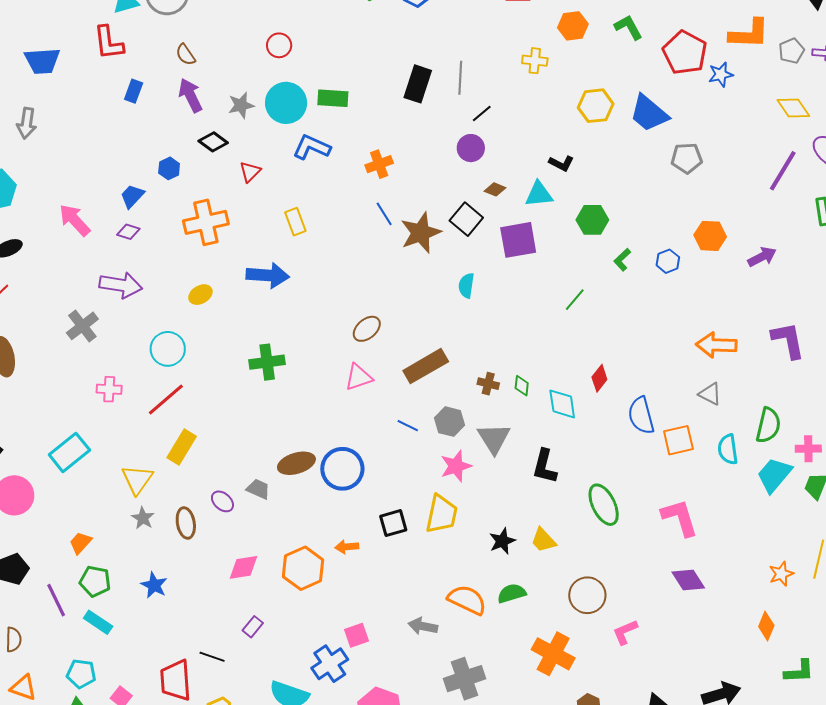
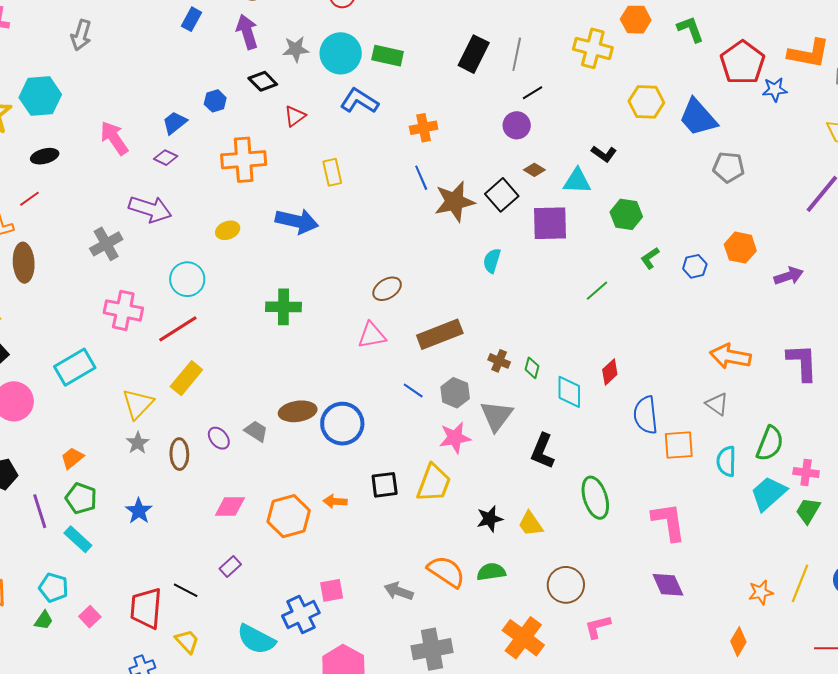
yellow cross: (535, 61) -> (593, 48), size x1.5
pink cross: (109, 389) -> (123, 310), size x1.5

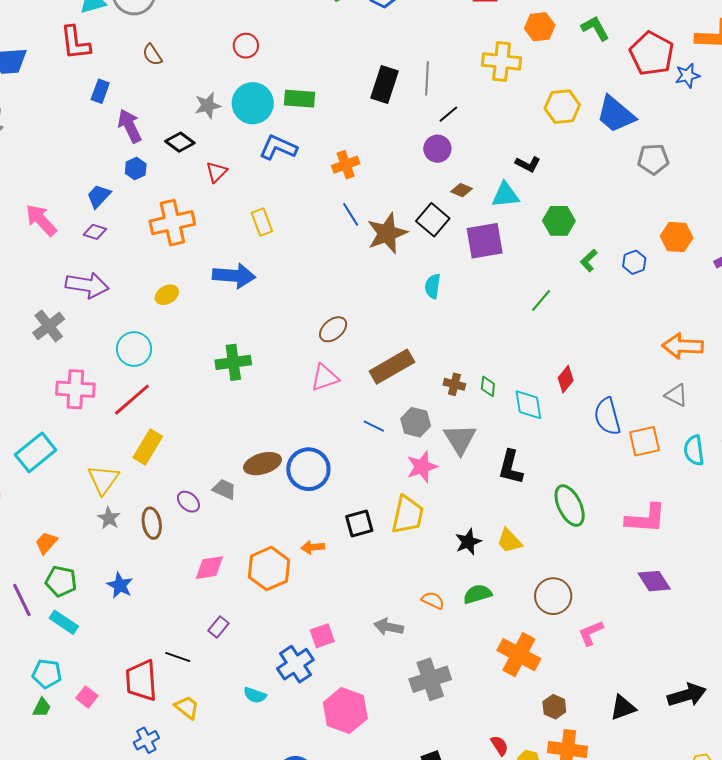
purple arrow: (247, 32) -> (130, 126), moved
pink L-shape: (669, 522) -> (646, 519), turned 111
orange semicircle: (446, 572) -> (433, 600), size x0.6
cyan semicircle: (256, 639) -> (255, 695), size x0.6

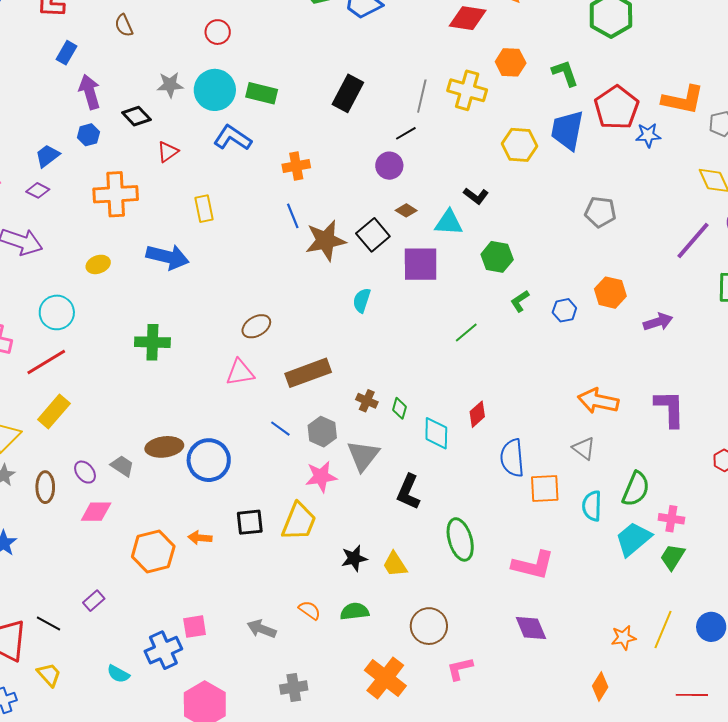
gray line: (427, 78) -> (422, 96), moved
blue trapezoid: (616, 114) -> (567, 130), moved, turned 51
pink diamond: (209, 568) -> (96, 512), moved
gray cross: (430, 679) -> (294, 688), size x0.7

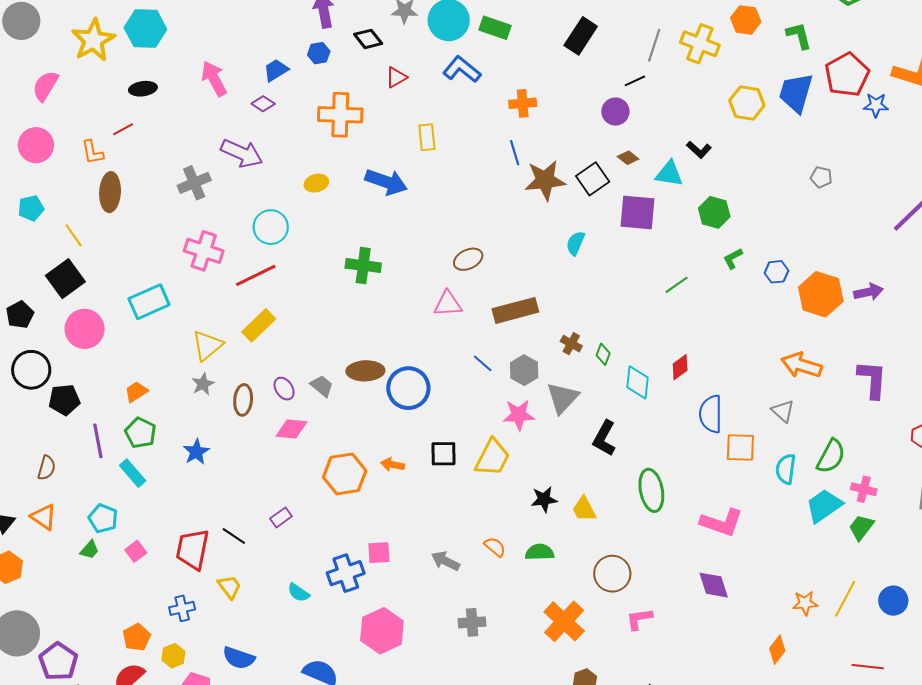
gray pentagon: (600, 212) -> (821, 177), size x0.7
orange hexagon: (610, 293) -> (821, 294), moved, size x1.4

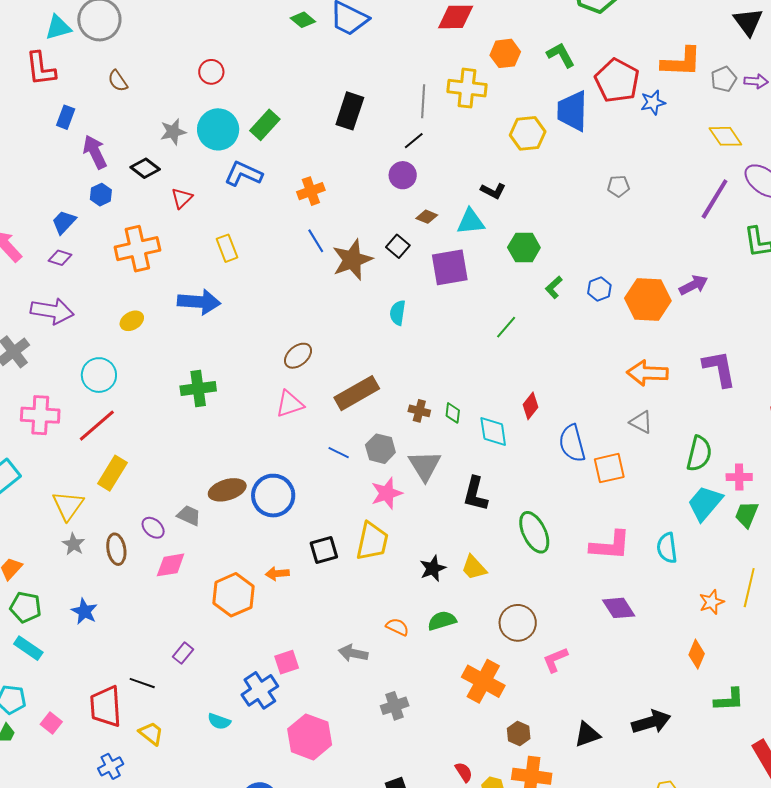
green rectangle: (495, 28) -> (265, 125), turned -52
black square: (593, 179) -> (398, 246), size x0.7
cyan semicircle: (786, 469) -> (667, 548), moved

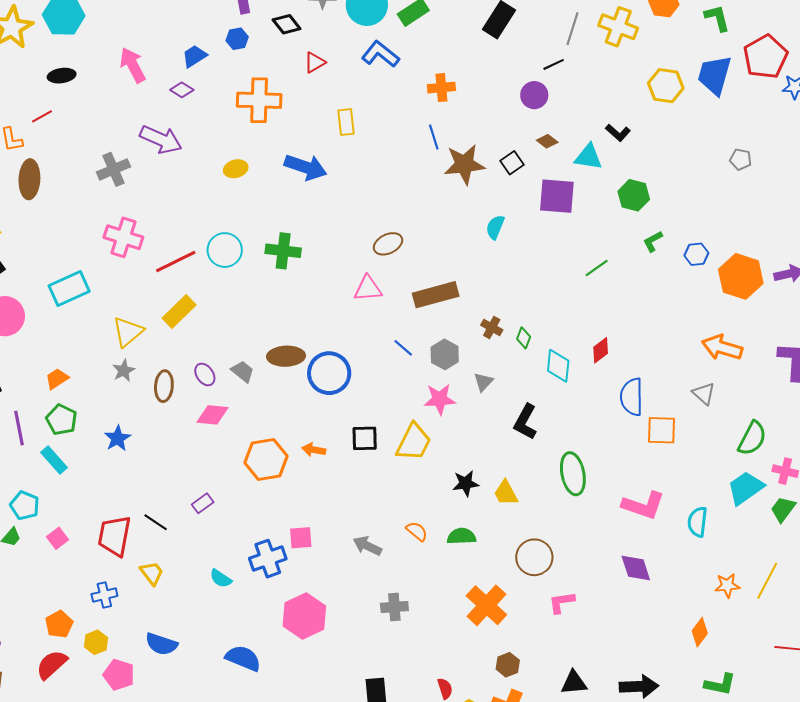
cyan circle: (99, 375) -> (225, 250), moved
gray triangle: (425, 466) -> (483, 382), size x0.6

